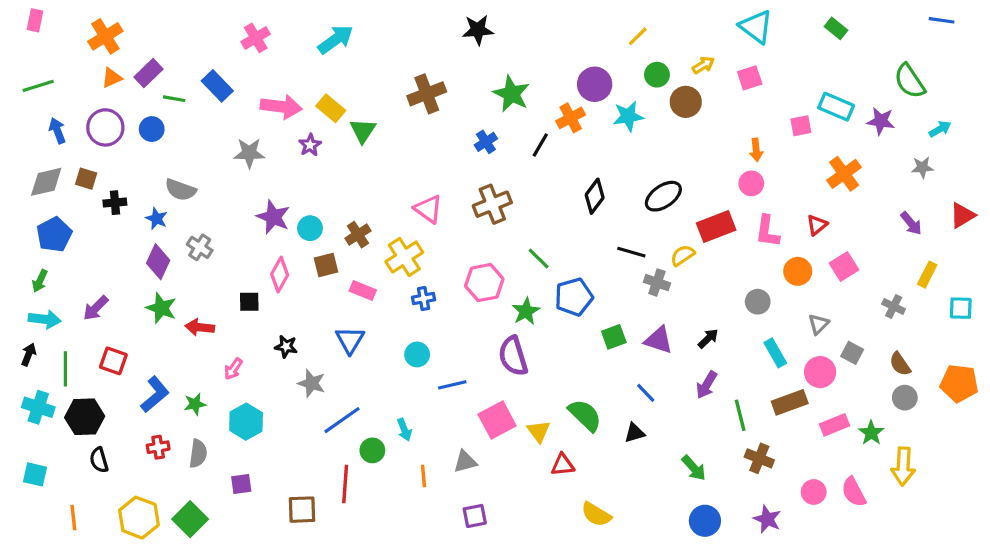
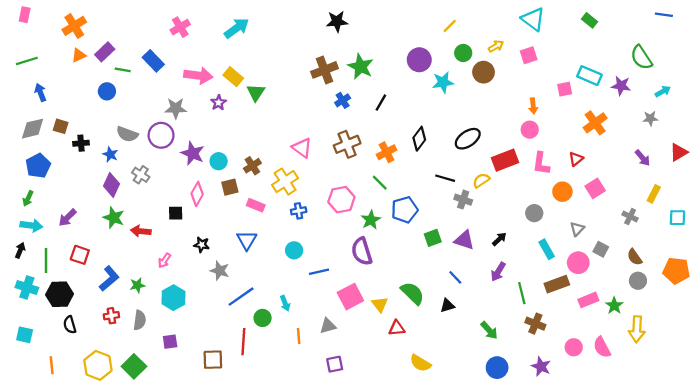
brown cross: (427, 94) -> (325, 70), moved
orange cross: (571, 118) -> (387, 152), moved
purple circle: (105, 127) -> (161, 135), moved

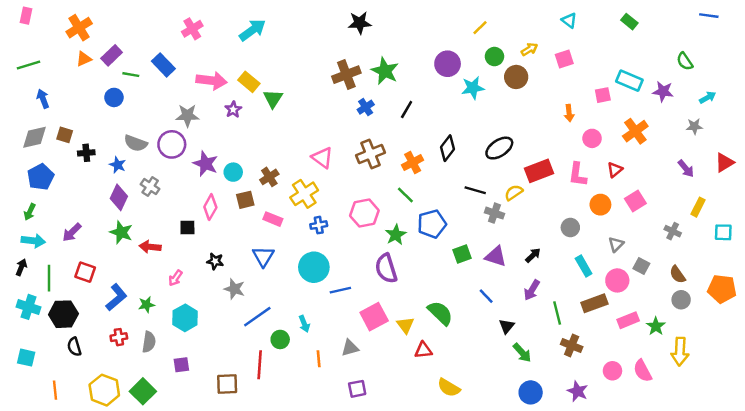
cyan triangle: (533, 19) -> (569, 20), size x0.6
green semicircle: (641, 58) -> (685, 61), size x0.7
pink circle: (530, 130) -> (592, 138), moved
cyan circle: (294, 250) -> (314, 267), size x1.6
black triangle: (447, 306) -> (507, 326), moved, turned -35

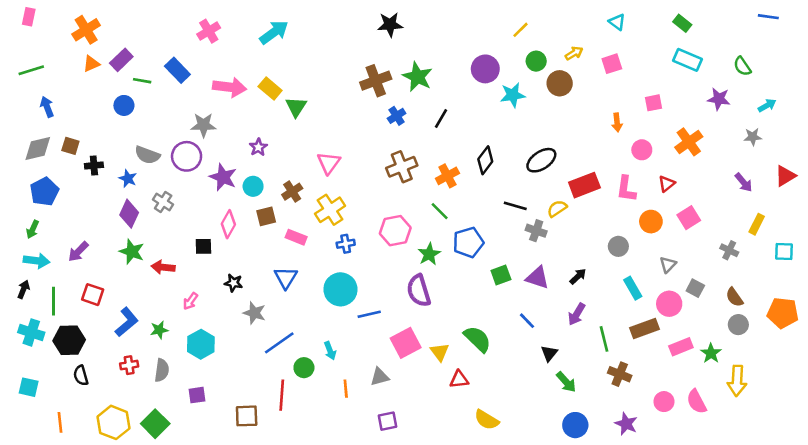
cyan rectangle: (629, 81) -> (687, 60), moved
purple star: (233, 109) -> (258, 147), moved
pink triangle: (322, 158) -> (329, 163), moved, turned 30

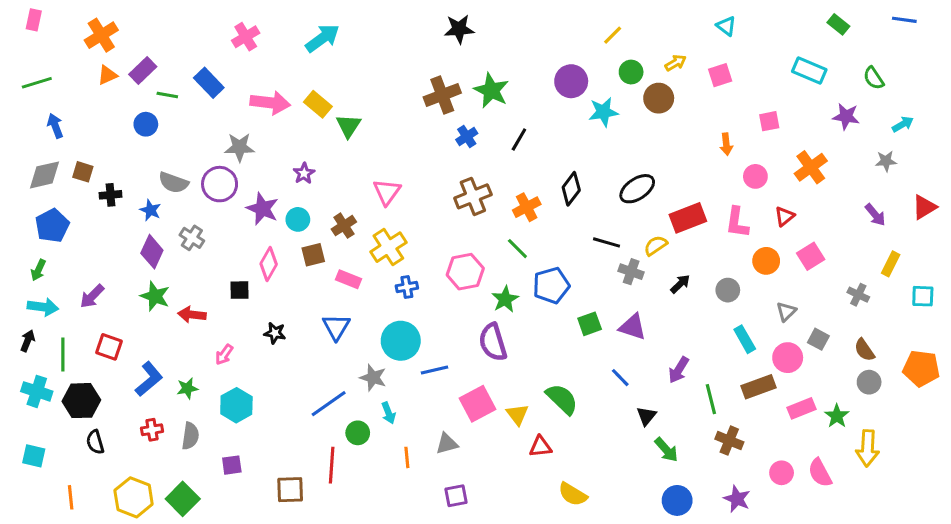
green rectangle: (682, 23) -> (838, 24), moved
black arrow: (578, 276) -> (680, 284), moved
gray star: (254, 313) -> (373, 378), moved

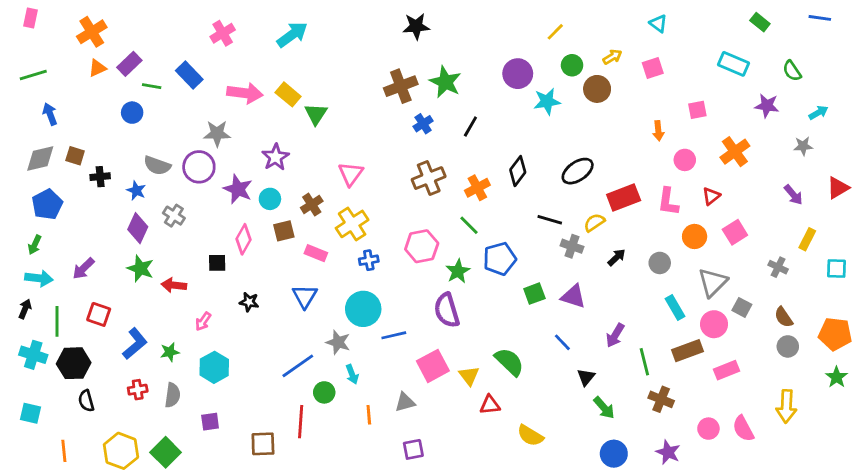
purple star: (304, 173) -> (276, 157), size x1.4
gray triangle: (786, 312) -> (713, 282), size x1.6
green star: (837, 416) -> (837, 377), moved
yellow semicircle: (573, 494) -> (530, 436), moved

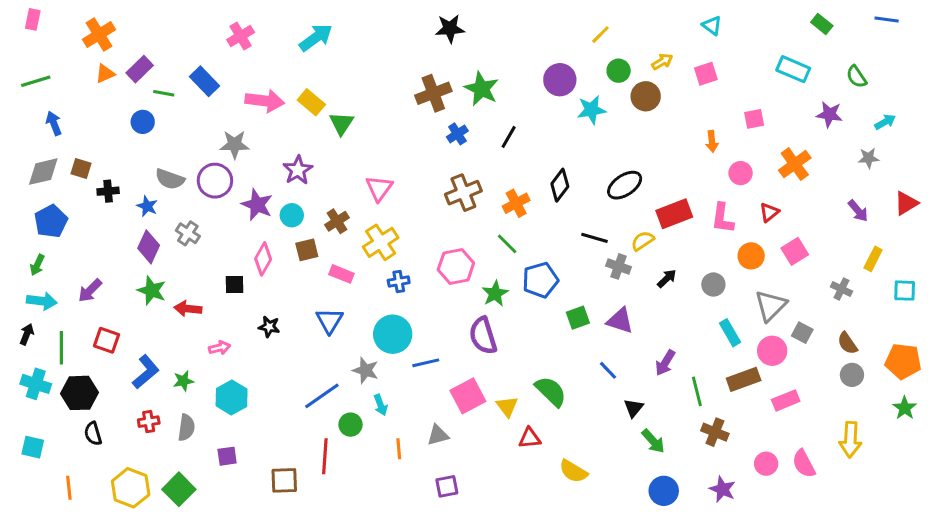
pink arrow: (203, 321) -> (219, 348), turned -138

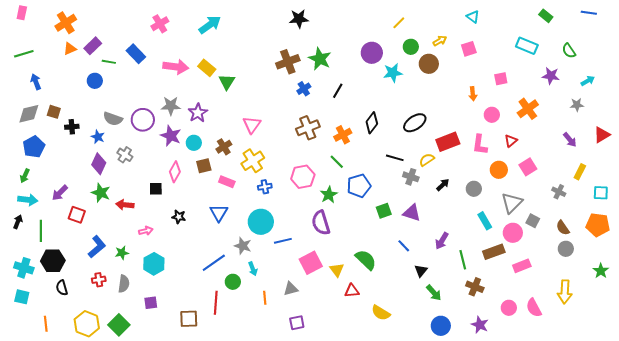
gray star: (235, 144) -> (171, 106), moved
red square: (107, 340) -> (77, 215), moved
orange pentagon: (903, 361) -> (598, 225), moved
cyan cross: (36, 384) -> (24, 268), moved

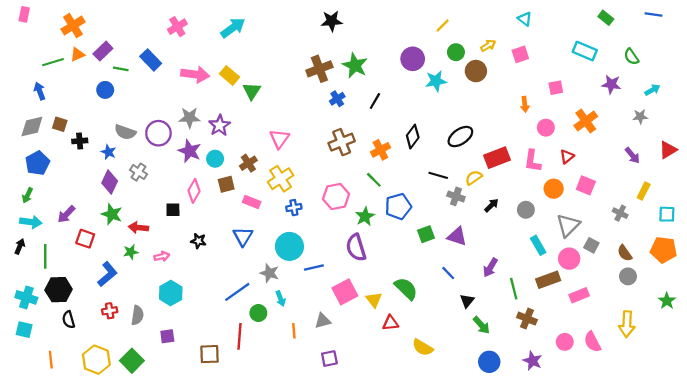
green line: (24, 54) -> (53, 62), moved
pink square: (528, 167) -> (586, 185), turned -36
green star: (122, 253) -> (131, 252), moved

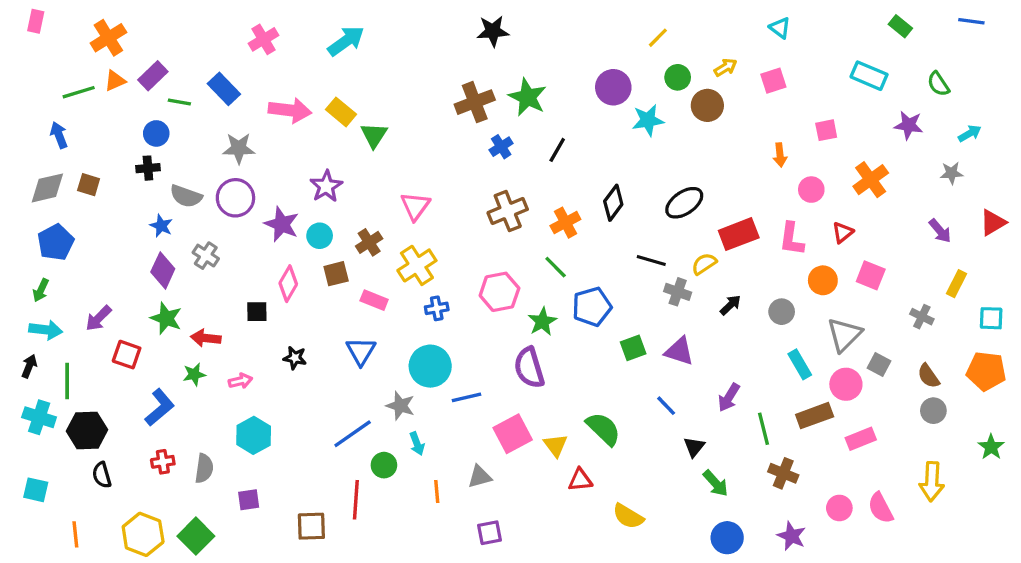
gray star: (190, 118) -> (239, 148), moved
black cross: (80, 141) -> (148, 168), moved
cyan cross: (26, 297) -> (39, 417), moved

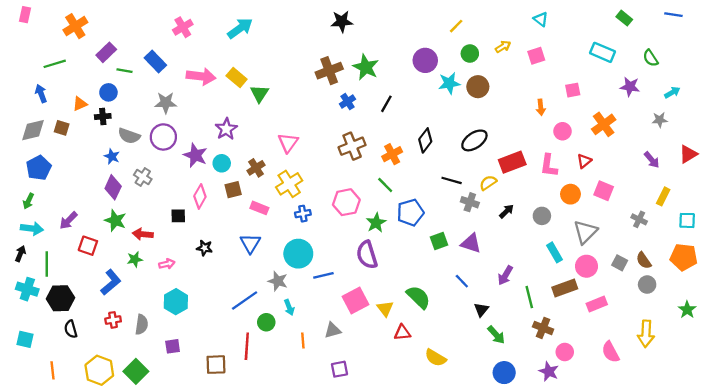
orange triangle: (115, 81) -> (80, 104), moved
brown circle: (707, 105) -> (478, 87), moved
gray square: (879, 364) -> (620, 263), moved
pink circle: (839, 508) -> (565, 352), moved

